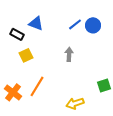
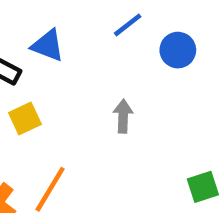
blue line: (75, 24) -> (128, 25), moved

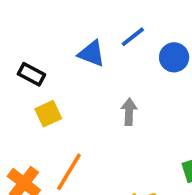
blue triangle: (48, 45) -> (91, 54), moved

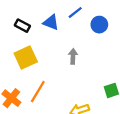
black rectangle: (31, 74) -> (22, 26), moved
yellow square: (48, 114) -> (26, 57), size x1.5

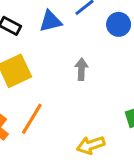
blue triangle: (51, 22) -> (50, 21), turned -35

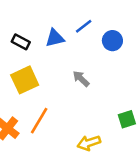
gray arrow: (81, 69) -> (81, 79), turned -48

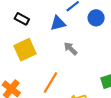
blue triangle: (55, 38) -> (58, 23), moved
orange line: (39, 121) -> (50, 83), moved

